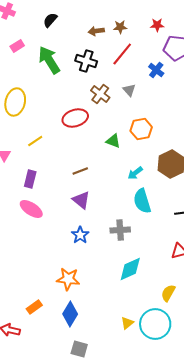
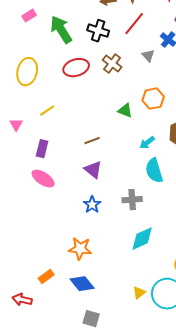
gray triangle: (129, 90) -> (148, 56), moved
red ellipse: (75, 118) -> (76, 68), moved
blue diamond: (70, 314) -> (82, 284), turned -70

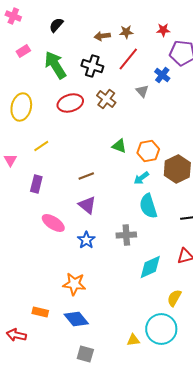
orange hexagon: (153, 99) -> (148, 151), moved
pink ellipse: (43, 179) -> (53, 223), moved
cyan diamond: (142, 239) -> (150, 267), moved
orange rectangle: (46, 277) -> (40, 312), turned 49
yellow triangle: (139, 293) -> (133, 340), moved, turned 32

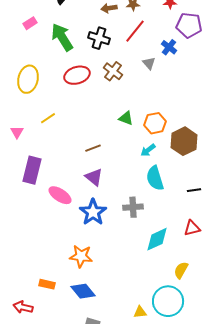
purple rectangle: (36, 184) -> (32, 170), moved, size x1.5
blue star: (86, 240) -> (93, 212), size x1.5

